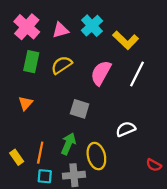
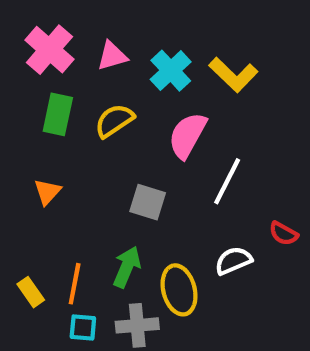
cyan cross: (92, 26) -> (171, 71), moved
white line: (137, 74) -> (227, 181), moved
white semicircle: (126, 129) -> (233, 261), moved
red semicircle: (154, 165) -> (283, 234), moved

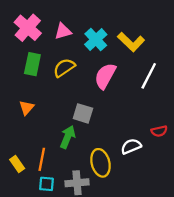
white line: (227, 181) -> (149, 76), moved
red semicircle: (283, 234) -> (159, 131), turned -42
green arrow: (127, 267) -> (68, 137), moved

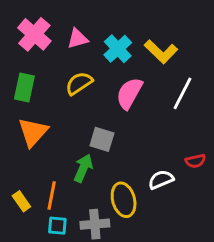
green rectangle: (32, 64) -> (24, 88), moved
orange triangle: (27, 108) -> (33, 132), size x1.6

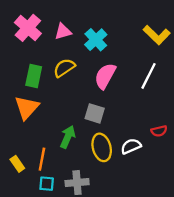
yellow L-shape: (161, 52) -> (157, 35), moved
green rectangle: (24, 88) -> (34, 76), moved
gray square: (102, 139) -> (95, 113), moved
yellow ellipse: (124, 200) -> (102, 147), moved

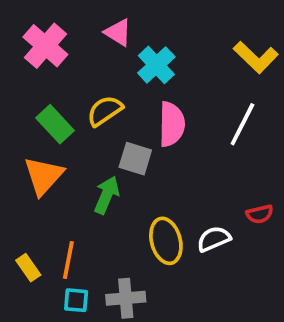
pink triangle: (63, 31) -> (118, 32), moved, turned 48
green rectangle: (34, 76) -> (55, 124), turned -55
pink semicircle: (105, 76) -> (172, 124), turned 152
gray square: (95, 113) -> (135, 159), moved
green arrow: (68, 137) -> (107, 195), moved

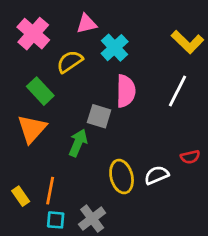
pink triangle: (118, 32) -> (86, 24), turned -45
yellow semicircle: (105, 111) -> (70, 62), moved
gray cross: (126, 298) -> (92, 219), turned -32

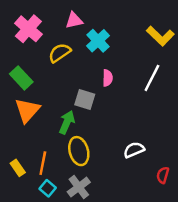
green rectangle: (40, 91) -> (21, 78), moved
pink semicircle: (126, 91) -> (108, 78), size x0.6
red semicircle: (190, 157) -> (163, 175), moved, turned 119
yellow ellipse: (122, 177) -> (79, 151), moved
cyan square: (56, 220) -> (48, 188), turned 35

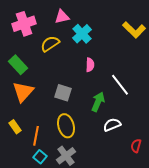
pink cross: (28, 29) -> (24, 24), turned 30
white line: (152, 78) -> (120, 85), moved, turned -65
gray square: (85, 100) -> (63, 93), moved
green arrow: (67, 122) -> (98, 102), moved
yellow rectangle: (18, 168) -> (15, 127), moved

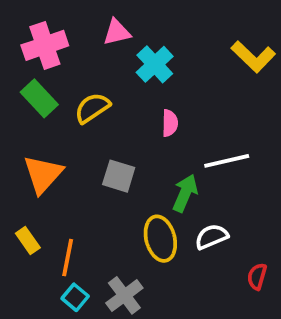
yellow semicircle: (50, 44) -> (92, 108), moved
green rectangle: (18, 65) -> (39, 98), moved
white line: (120, 85) -> (227, 161), turned -65
yellow ellipse: (66, 126) -> (160, 239), moved

